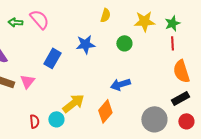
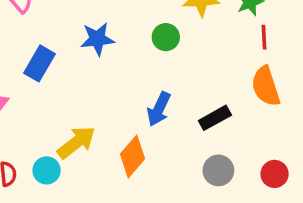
red line: (172, 43) -> (264, 37), moved
blue arrow: (120, 84) -> (159, 109), turned -48
black rectangle: (180, 98) -> (215, 118), moved
gray circle: (154, 119) -> (218, 170), size x0.7

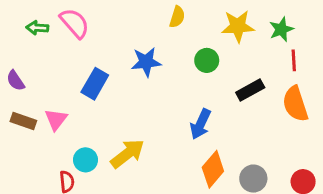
black rectangle: (215, 118) -> (250, 90), moved
orange diamond: (132, 156) -> (213, 169), moved
cyan circle: (47, 170) -> (85, 160), moved

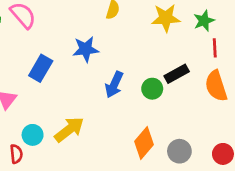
green circle: (207, 60) -> (152, 89), moved
blue arrow: (200, 124) -> (114, 85), moved

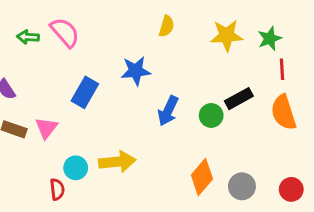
yellow arrow: (69, 129) -> (117, 162), turned 32

